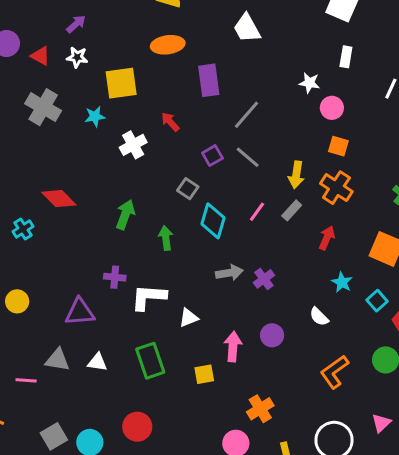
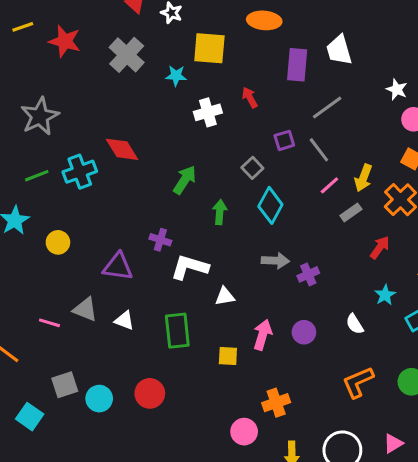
white trapezoid: (247, 28) -> (339, 50), moved
pink line: (257, 212) -> (329, 185), moved
cyan cross: (23, 229) -> (80, 172), size x1.5

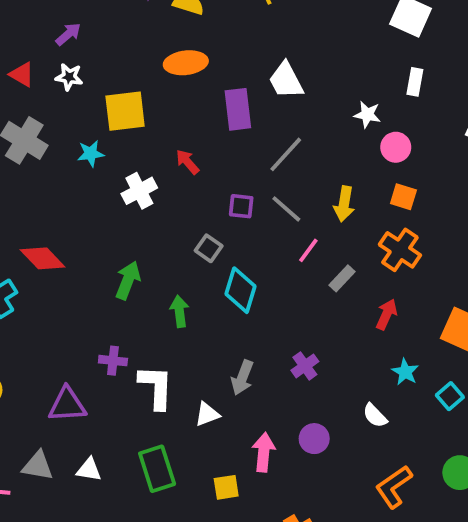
purple square: (284, 140) -> (241, 206), turned 35
yellow arrow: (363, 178) -> (344, 204), moved
gray arrow: (275, 261) -> (242, 378), moved, turned 120
white L-shape: (190, 267) -> (156, 387), turned 87

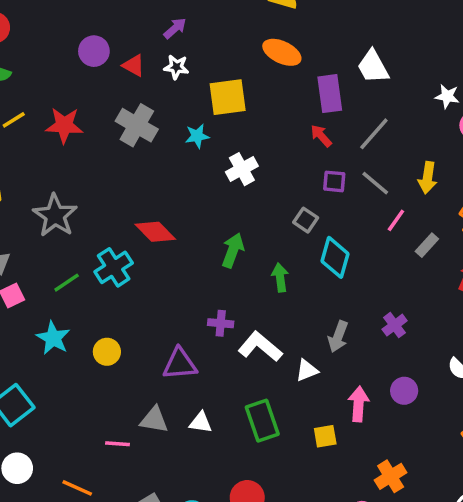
orange ellipse: (186, 63) -> (282, 52), turned 33
red arrow: (187, 162) -> (321, 136), moved
white L-shape: (156, 387) -> (260, 347), turned -51

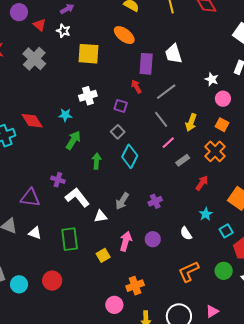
cyan star: (197, 136) -> (65, 115), moved
purple square: (334, 181) -> (121, 106), moved
yellow square: (325, 436) -> (103, 255), turned -32

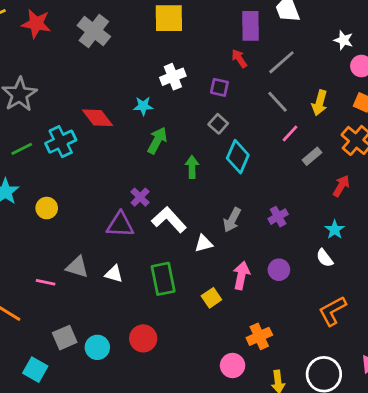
purple cross: (58, 180) -> (140, 197), turned 32
purple triangle: (30, 198) -> (120, 225), moved
cyan star: (206, 214) -> (335, 230), moved

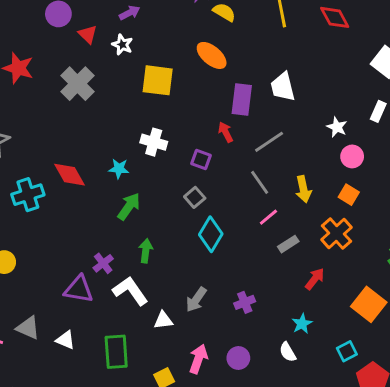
white cross: (173, 77) -> (154, 142), turned 30
yellow arrow: (320, 103) -> (303, 189), turned -35
green arrow: (192, 167) -> (146, 251), moved

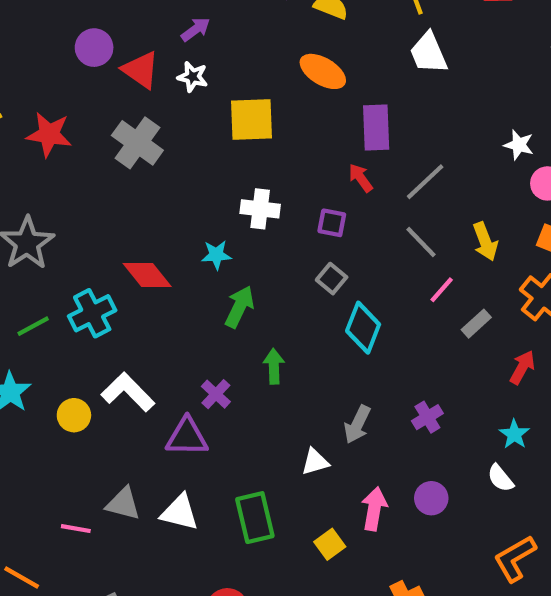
red triangle: (88, 34) -> (141, 70), size x1.4
white trapezoid: (283, 87) -> (429, 53), moved
white L-shape: (130, 291) -> (128, 392), moved
white triangle: (65, 340) -> (180, 512), size x1.4

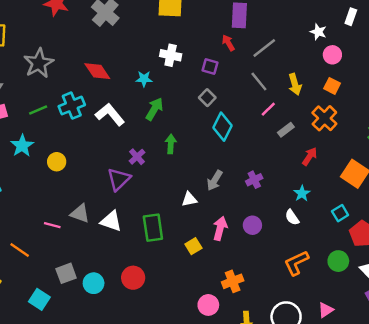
red diamond: (147, 275) -> (97, 71), moved
white L-shape: (128, 392) -> (110, 114), moved
purple triangle: (187, 437) -> (119, 179), turned -50

